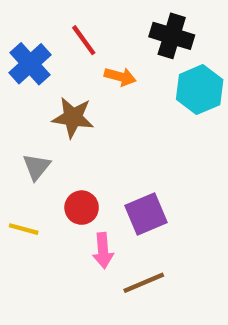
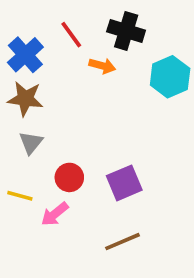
black cross: (172, 36) -> (126, 31), moved
brown star: (73, 117) -> (25, 99), moved
pink arrow: (103, 251) -> (55, 214), moved, turned 56

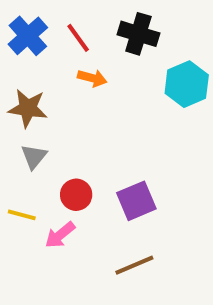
blue cross: (25, 55) -> (28, 36), moved
orange arrow: (102, 66) -> (92, 78), moved

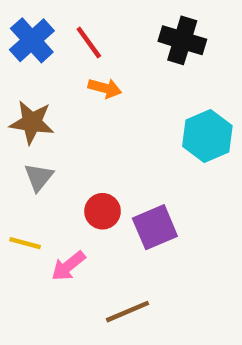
black cross: (138, 34) -> (182, 40), moved
cyan hexagon: (187, 84) -> (207, 136), moved
red circle: (76, 195) -> (103, 211), moved
brown line: (134, 265) -> (128, 312), moved

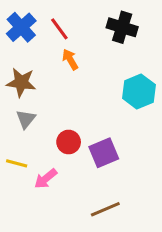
orange arrow: (105, 88) -> (70, 59), turned -135
brown line: (128, 312) -> (105, 209), moved

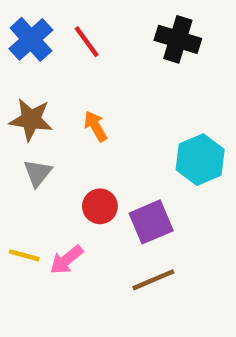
orange arrow: (70, 59) -> (95, 126), moved
cyan hexagon: (139, 92) -> (200, 160), moved
yellow line: (17, 163) -> (24, 255), moved
brown line: (105, 209) -> (153, 280), moved

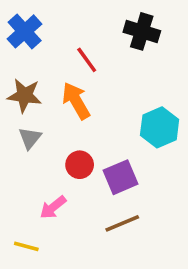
red line: (87, 42) -> (87, 60), moved
orange arrow: (95, 126) -> (76, 101), size x1.5
yellow line: (24, 255) -> (26, 246), moved

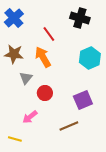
cyan hexagon: (160, 127) -> (90, 58), moved
gray triangle: (30, 138) -> (26, 78), moved
purple square: (120, 177) -> (83, 100), moved

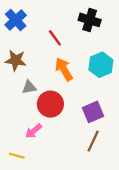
orange arrow: (43, 57) -> (64, 69), moved
gray triangle: (26, 78) -> (29, 87), turned 40
red circle: (45, 93) -> (50, 104), size x1.5
brown line: (69, 126) -> (93, 141), moved, turned -42

